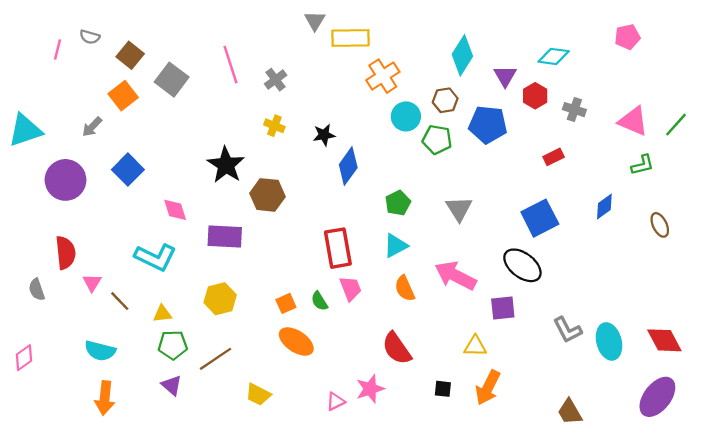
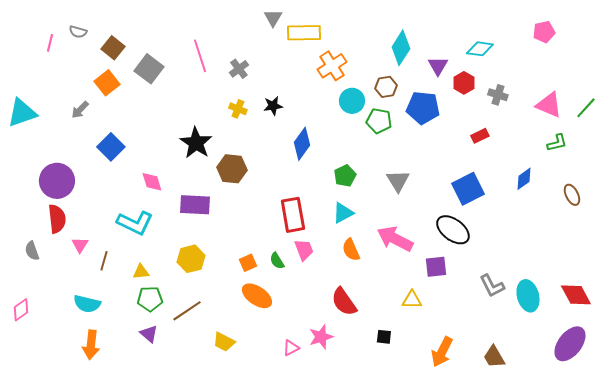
black star: (324, 135) -> (273, 106), moved
purple circle: (66, 180) -> (57, 181), moved
brown line: (120, 301) -> (104, 261), turned 60
orange arrow: (488, 388) -> (442, 352), moved

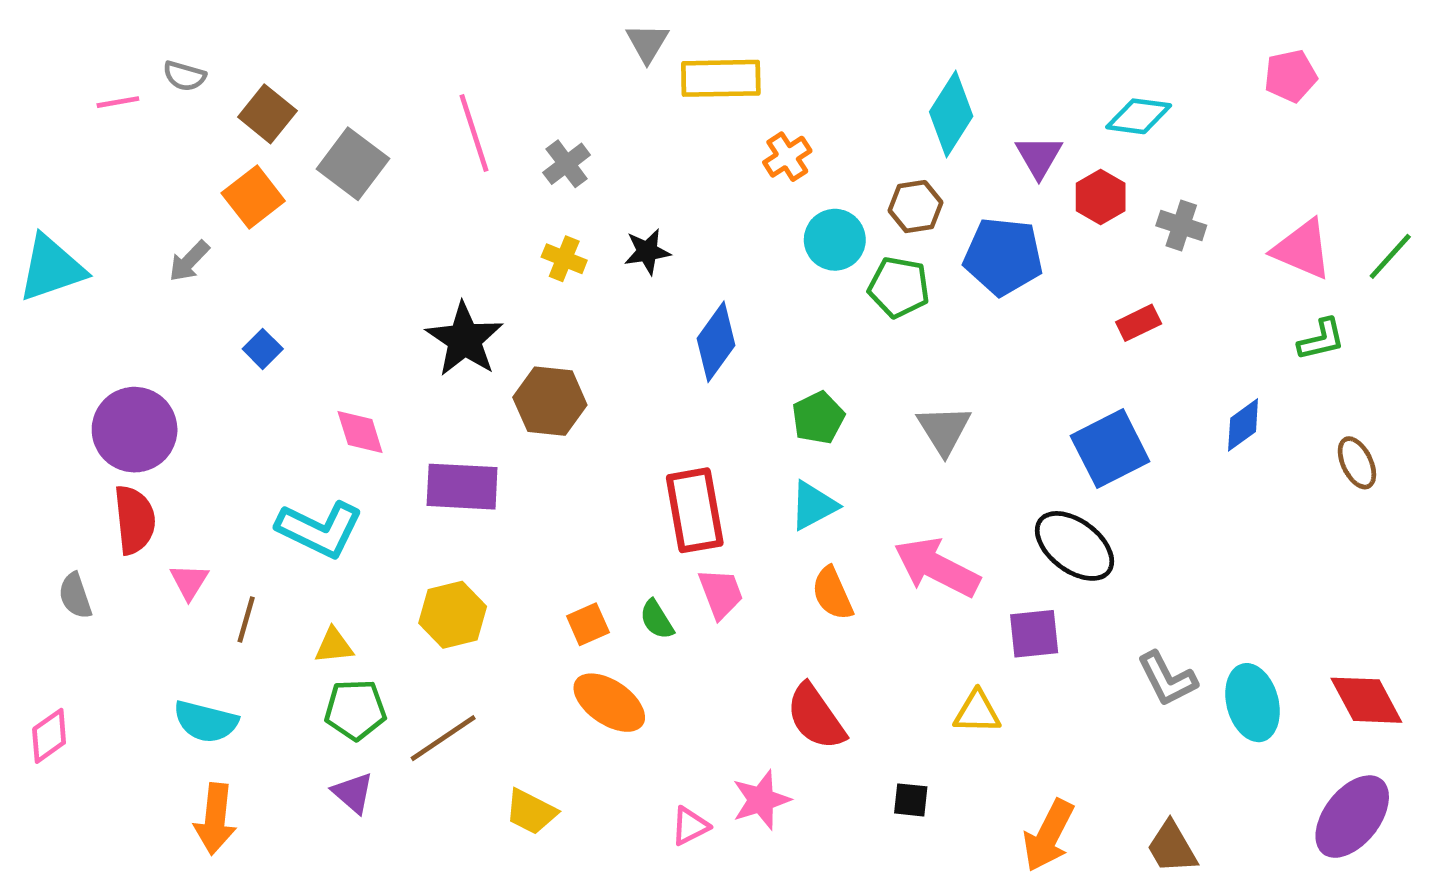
pink line: (50, 43) -> (118, 102), turned 66
orange cross: (332, 66) -> (787, 157), size x0.7
blue square: (111, 147) -> (263, 349), size x0.6

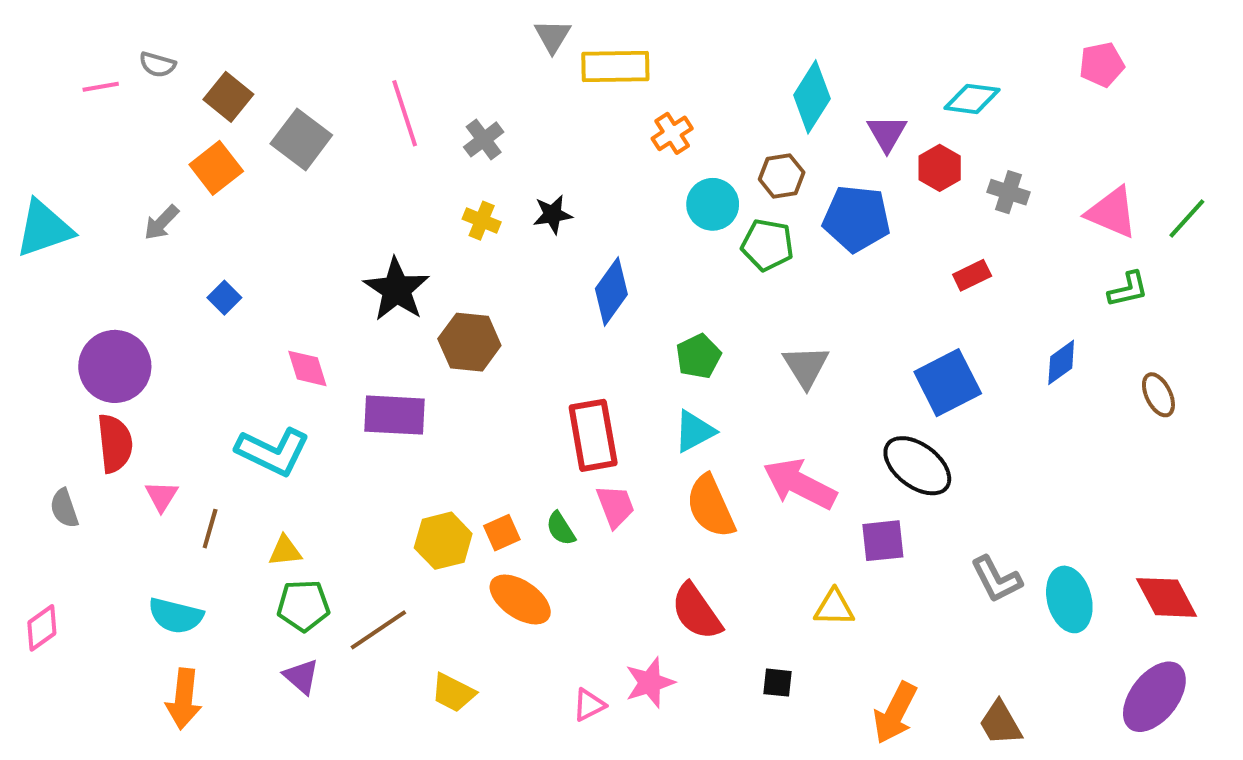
orange semicircle: (832, 593) -> (711, 506), size x1.4
yellow hexagon: (453, 615) -> (443, 541), moved

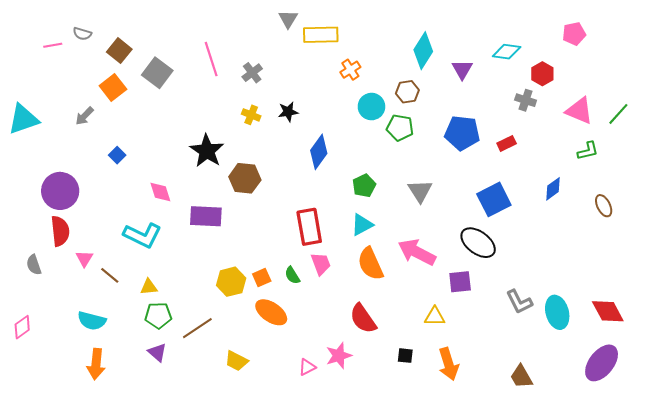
red hexagon: (940, 168) -> (542, 74), moved
blue pentagon: (857, 219) -> (462, 133), moved
brown line: (210, 529) -> (110, 275), turned -66
orange arrow: (895, 713) -> (449, 364), moved, turned -44

